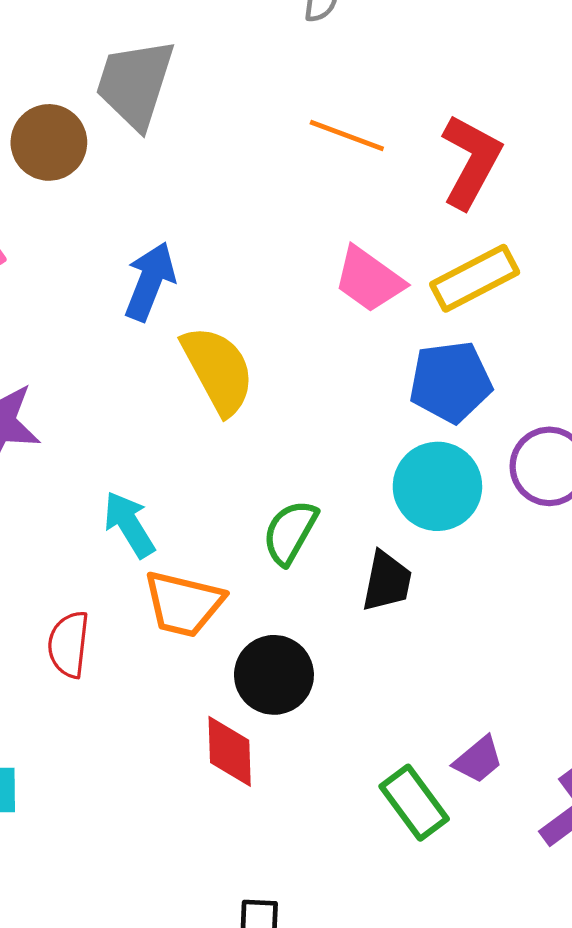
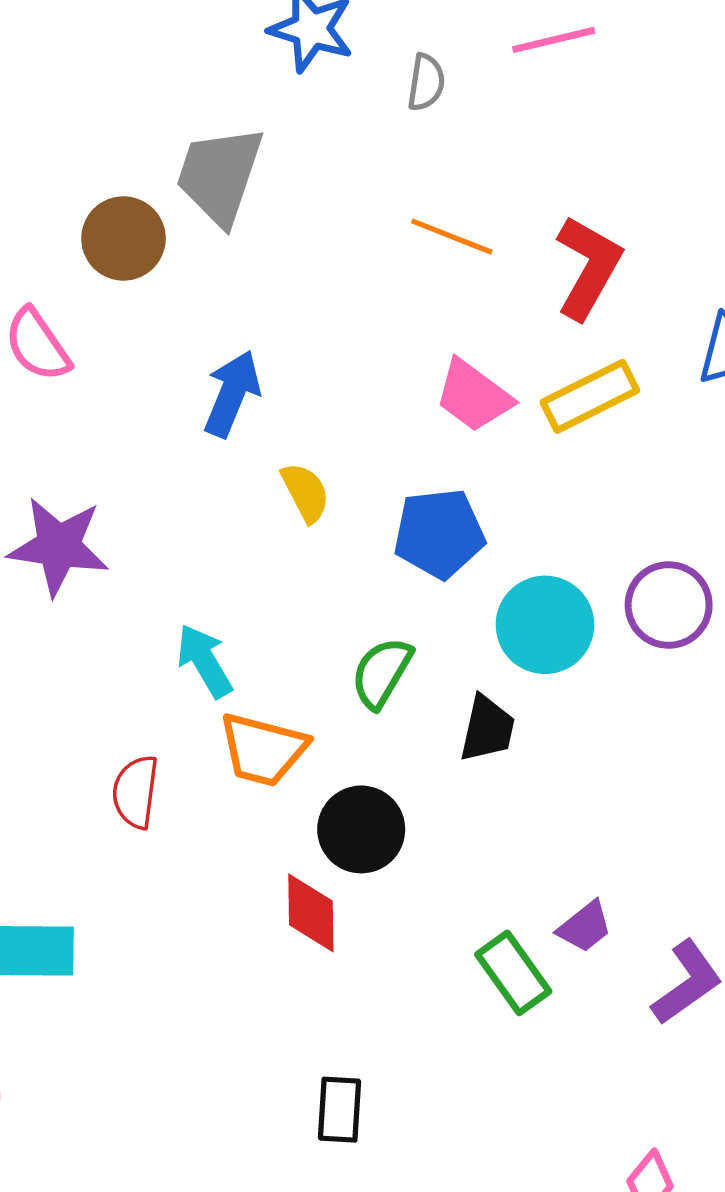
yellow semicircle: (218, 370) -> (305, 492), size x0.6
blue pentagon: (450, 382) -> (439, 533), moved

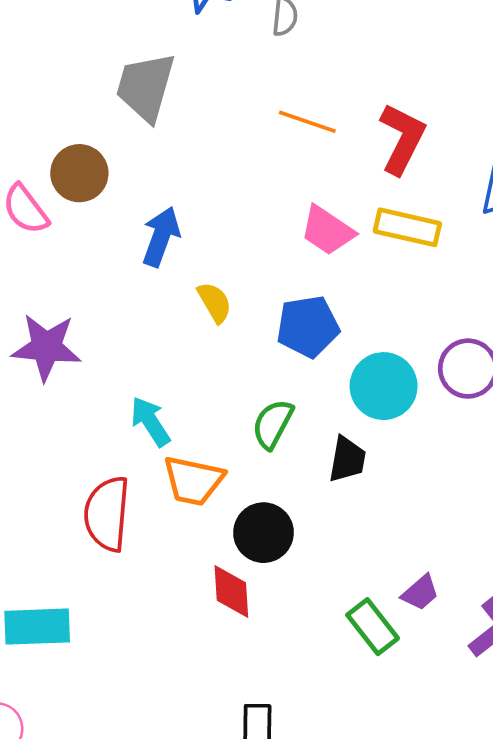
brown circle: (123, 238) -> (79, 173), moved
yellow rectangle: (590, 396) -> (407, 227), turned 42
red semicircle: (135, 792) -> (107, 514), size x1.5

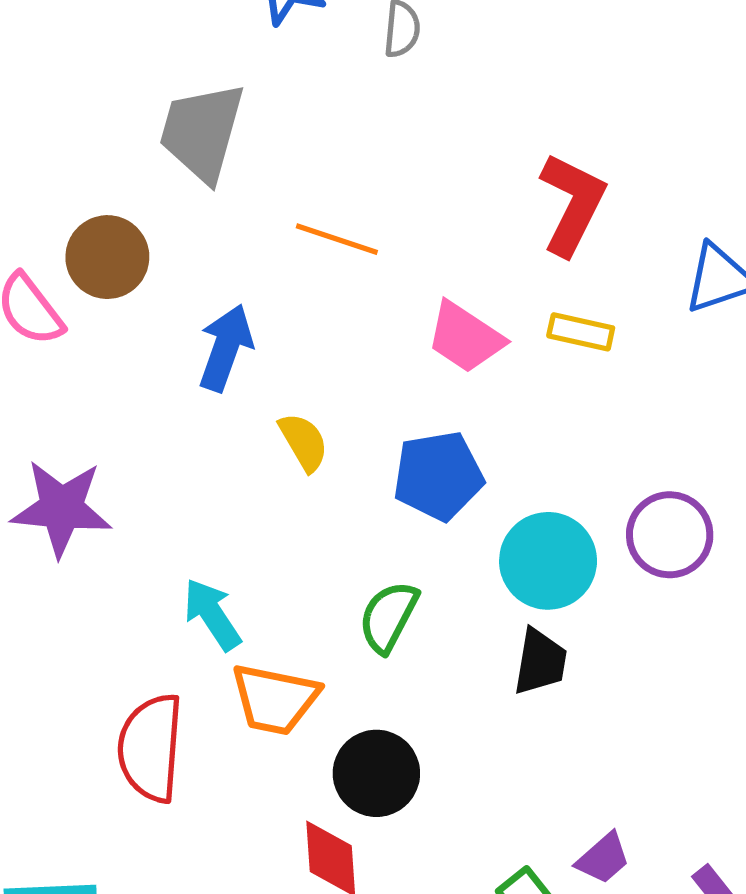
orange line: (307, 122) -> (337, 239), moved
yellow rectangle: (407, 227) -> (581, 332), size x0.7
black trapezoid: (347, 459) -> (540, 662), moved

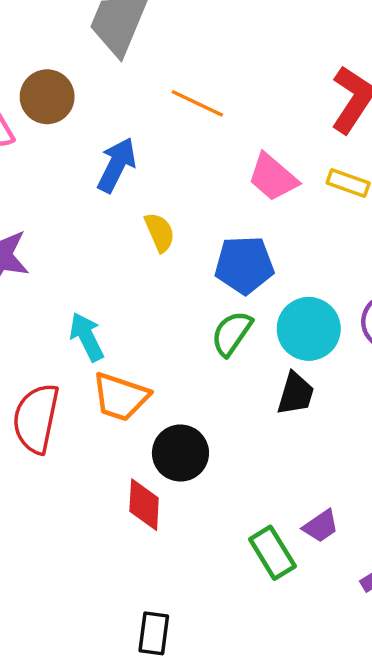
green semicircle: (388, 617) -> (232, 333), moved

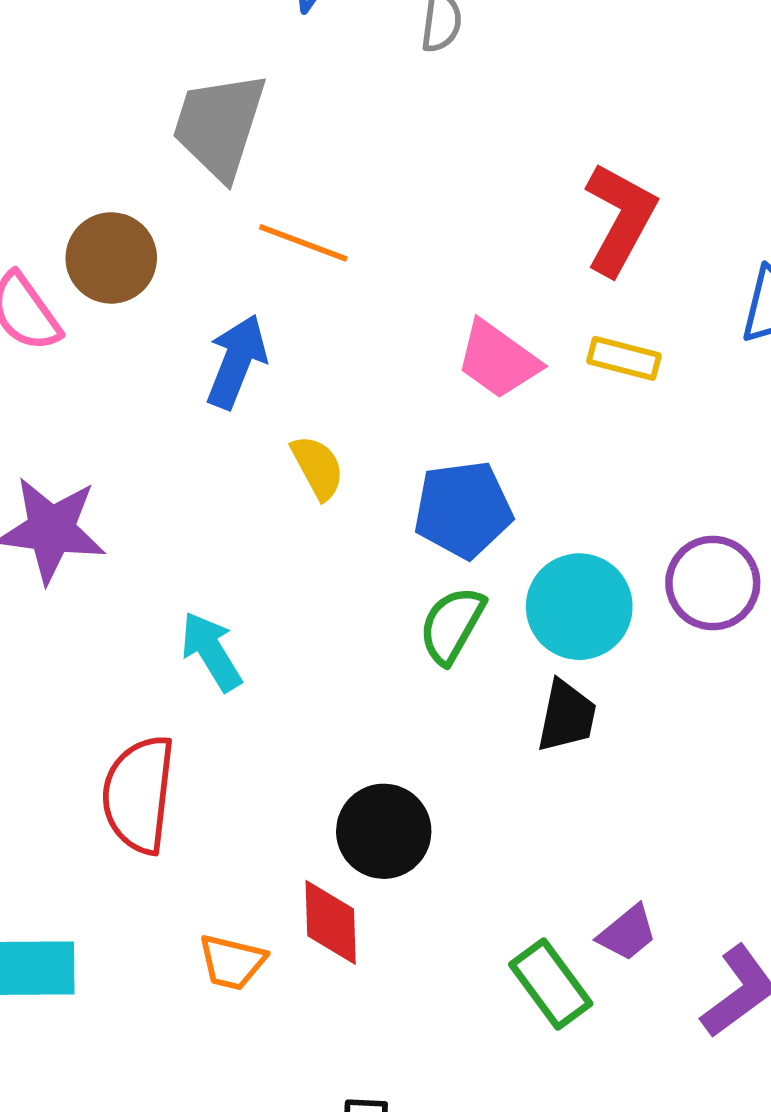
orange line: (197, 103) -> (303, 243), moved
orange trapezoid: (121, 397) -> (232, 962), moved, size x0.7

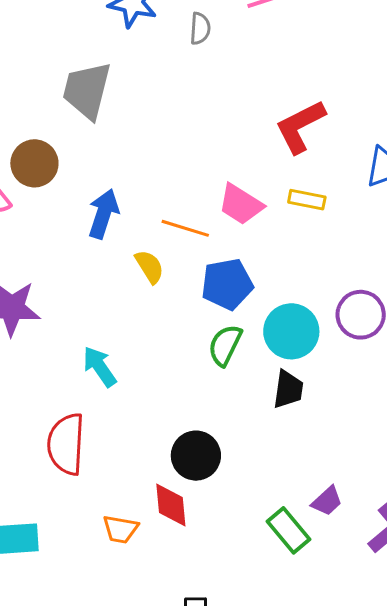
red L-shape: (620, 219) -> (300, 126), turned -142
orange line: (303, 243) -> (185, 228), moved

